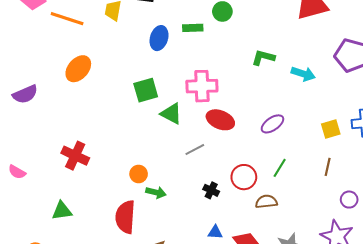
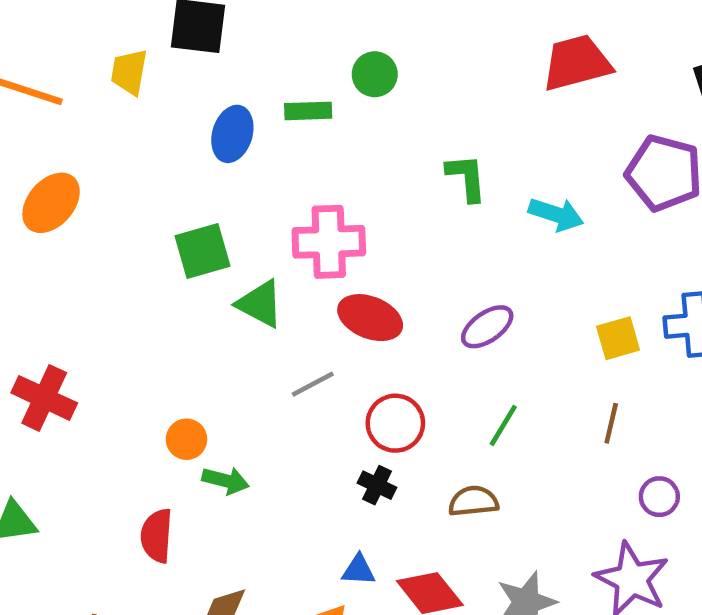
green L-shape: (263, 57) -> (467, 178), turned 70
red circle: (244, 177) -> (395, 423), moved
black cross: (211, 190) -> (377, 485), moved
red semicircle: (125, 217) -> (157, 536), size x0.7

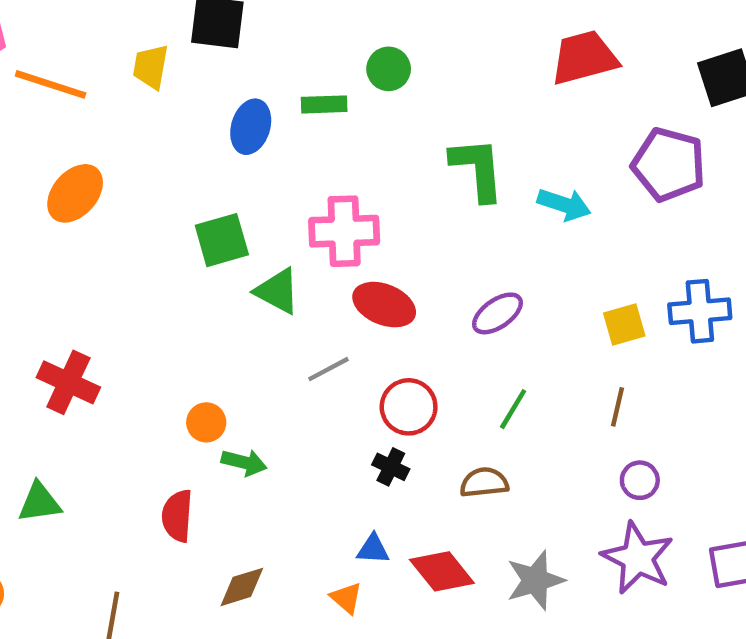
green L-shape: (467, 178) -> (477, 169), size x1.4
purple circle: (659, 497) -> (640, 480), moved

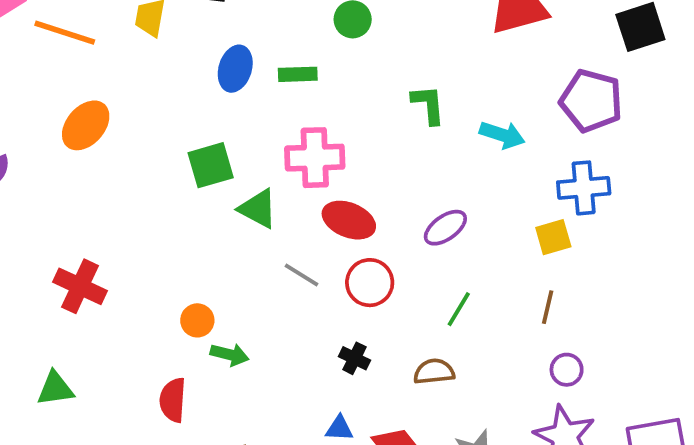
green rectangle: (324, 104) -> (298, 74), moved
green L-shape: (477, 169) -> (428, 105), size x0.7
blue cross: (700, 311) -> (584, 188), moved
gray line: (329, 369) -> (301, 275), turned 60
red circle: (409, 407) -> (370, 283), moved

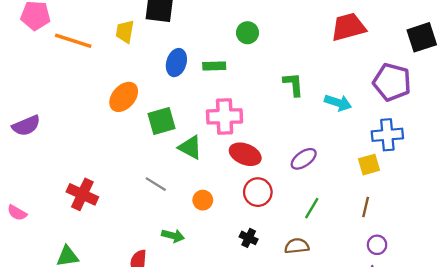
orange ellipse: (86, 125) -> (124, 97), moved
gray line: (301, 275) -> (156, 184), moved
orange circle: (197, 320) -> (203, 200), moved

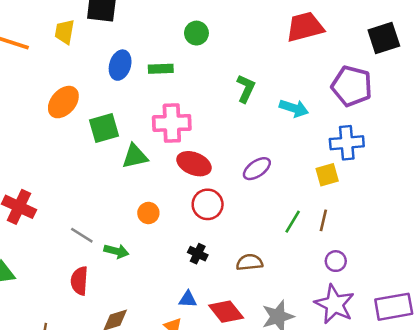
green L-shape: (293, 84) -> (246, 89), turned 30
green triangle: (190, 147) -> (135, 156), turned -40
gray line: (156, 184) -> (82, 235), moved
green line: (312, 208) -> (293, 222), moved

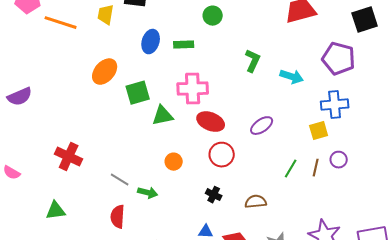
purple circle: (336, 261) -> (339, 160), moved

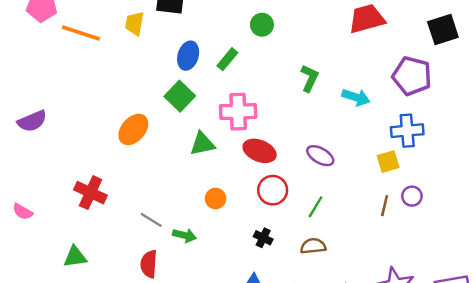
green rectangle: (184, 45) -> (227, 59), turned -48
orange ellipse: (105, 72) -> (133, 129), moved
green square: (138, 93) -> (180, 96), moved, turned -30
purple ellipse: (262, 126) -> (320, 156), turned 65
green line: (291, 169) -> (316, 207), moved

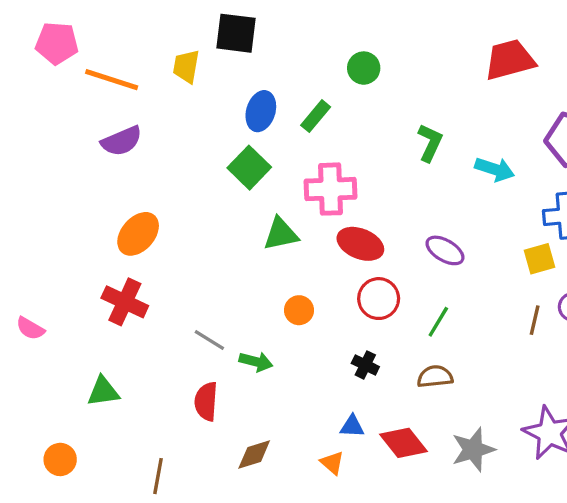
purple semicircle: (32, 121) -> (122, 141), moved
orange ellipse: (133, 129) -> (138, 234), moved

